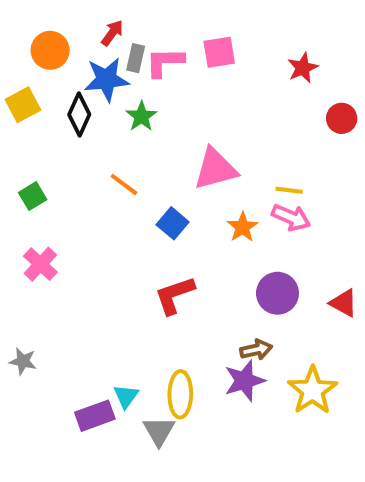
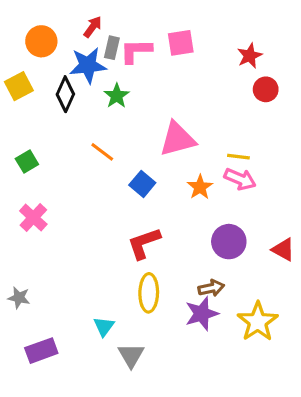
red circle: (342, 118) -> (266, 89), moved
yellow ellipse: (180, 394) -> (149, 293), moved
purple rectangle: (95, 416) -> (41, 351), moved

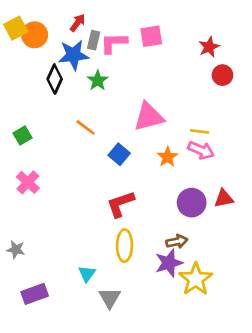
yellow square: (19, 86) -> (16, 28), moved
red triangle: (283, 250) -> (224, 199), moved, turned -40
yellow star: (258, 322) -> (196, 279), moved

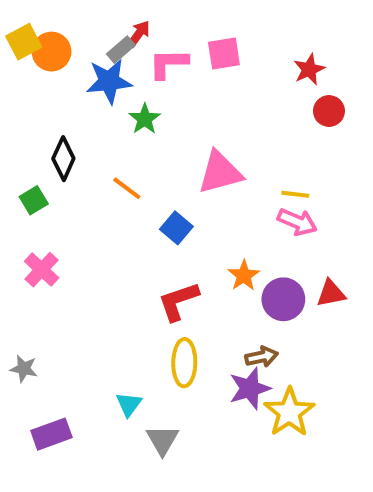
red arrow: (78, 23) -> (139, 34), moved
gray rectangle: (94, 40) -> (121, 50), moved, turned 36
black diamond: (55, 79) -> (63, 159), moved
orange star: (167, 157) -> (244, 275), moved

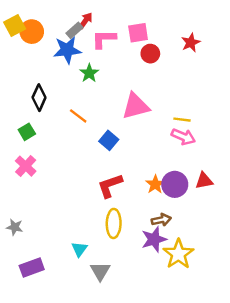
red circle: (329, 111) -> (150, 54), moved
green square: (34, 200) -> (27, 132), moved
orange star: (244, 275) -> (155, 184), moved

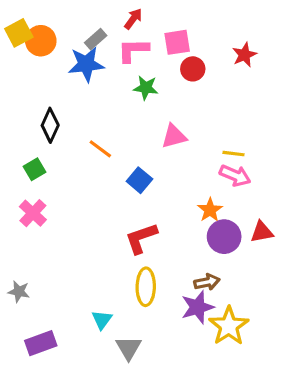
red arrow: (86, 21) -> (133, 19), moved
green star: (89, 73) -> (146, 88), moved, turned -30
pink triangle: (136, 106) -> (174, 136), size x0.7
orange star: (155, 184) -> (210, 210), moved

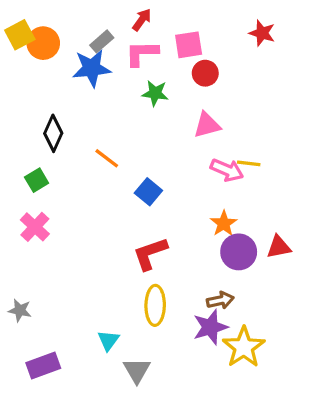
red star: (244, 55) -> (262, 33), moved, turned -30
pink triangle: (174, 136) -> (207, 125), moved
pink arrow: (235, 176) -> (227, 170), moved

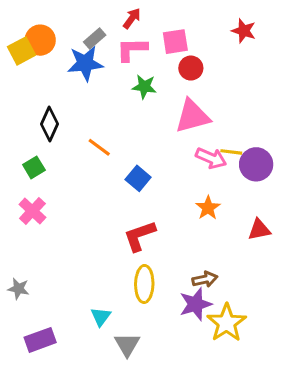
yellow square: (20, 35) -> (22, 51), moved
pink triangle: (207, 125) -> (192, 116), size x1.4
purple circle: (239, 252) -> (256, 164), moved

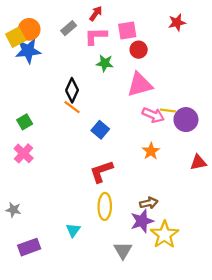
red star: (244, 31) -> (177, 23), turned -30
blue star: (85, 63) -> (28, 51), moved
black diamond: (49, 124) -> (72, 90), moved
red triangle: (259, 230) -> (198, 162), moved
gray triangle: (127, 345) -> (123, 250), moved

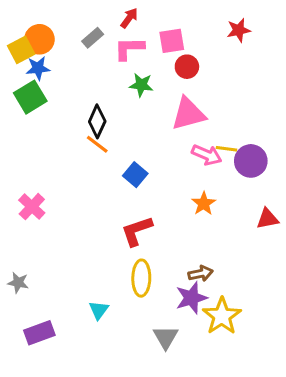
blue star: (28, 51) -> (38, 68), size x0.7
green square: (25, 122) -> (30, 97), moved, size x1.5

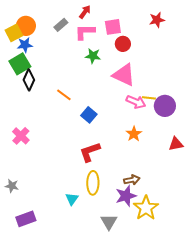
pink triangle: (188, 114) -> (124, 75), turned 40
black diamond: (97, 121) -> (29, 80), moved
cyan triangle: (99, 310) -> (72, 199), moved

